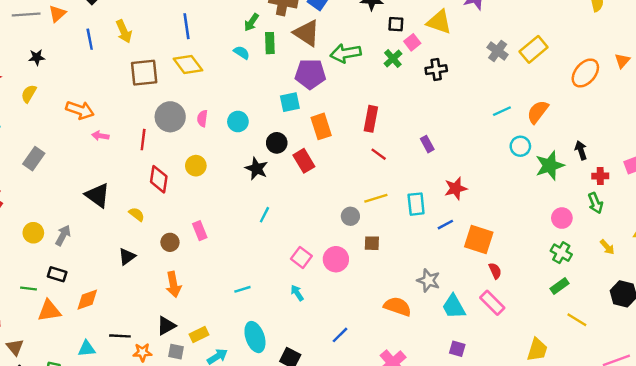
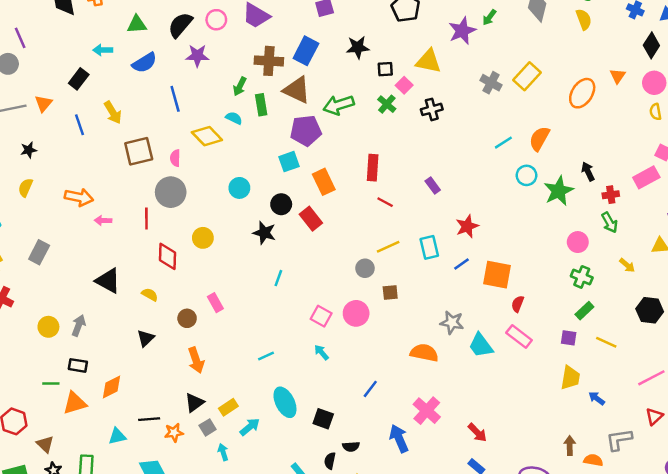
yellow diamond: (188, 65) -> (207, 136), moved
pink semicircle: (202, 118) -> (175, 158), moved
red semicircle: (495, 271) -> (518, 304), turned -126
purple square: (457, 349) -> (569, 338), moved
gray square: (176, 352) -> (208, 427), turned -35

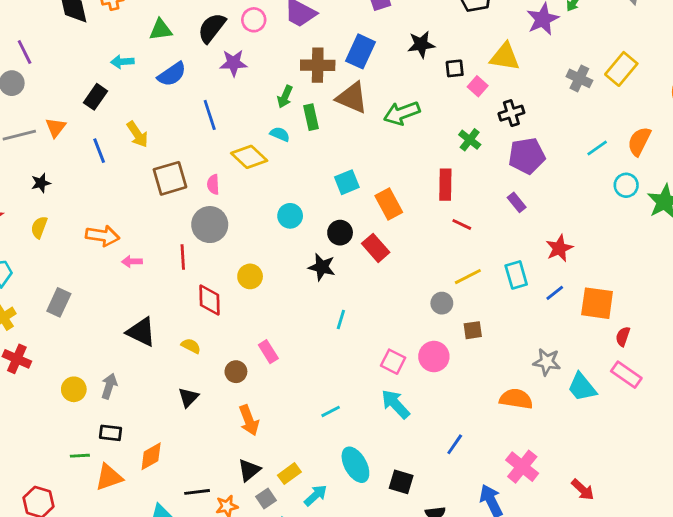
green cross: (387, 104) -> (470, 140), moved
purple pentagon: (306, 131) -> (527, 156), moved
cyan arrow: (321, 352) -> (395, 404), size x1.6

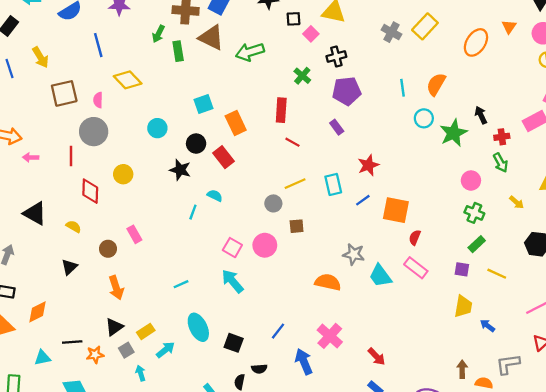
cyan semicircle: (280, 134) -> (215, 196), moved
cyan line: (597, 148) -> (403, 88), turned -66
blue line: (455, 444) -> (278, 331), moved

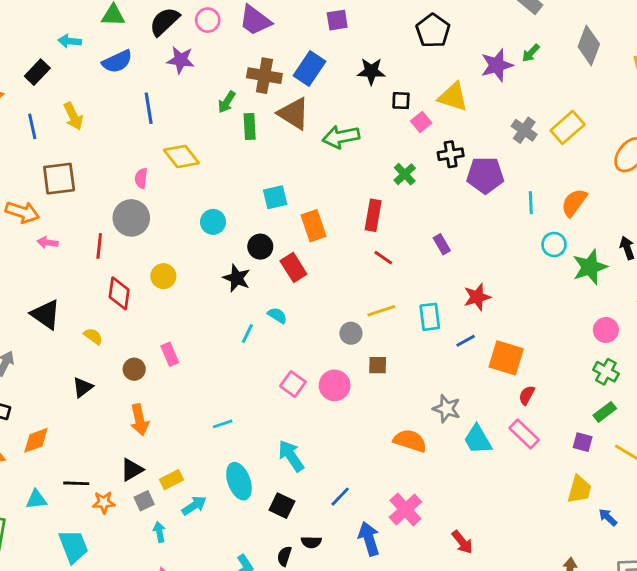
purple pentagon: (347, 91) -> (485, 175), moved
brown square: (64, 93) -> (59, 179), moved
cyan arrow: (232, 281) -> (291, 456), moved

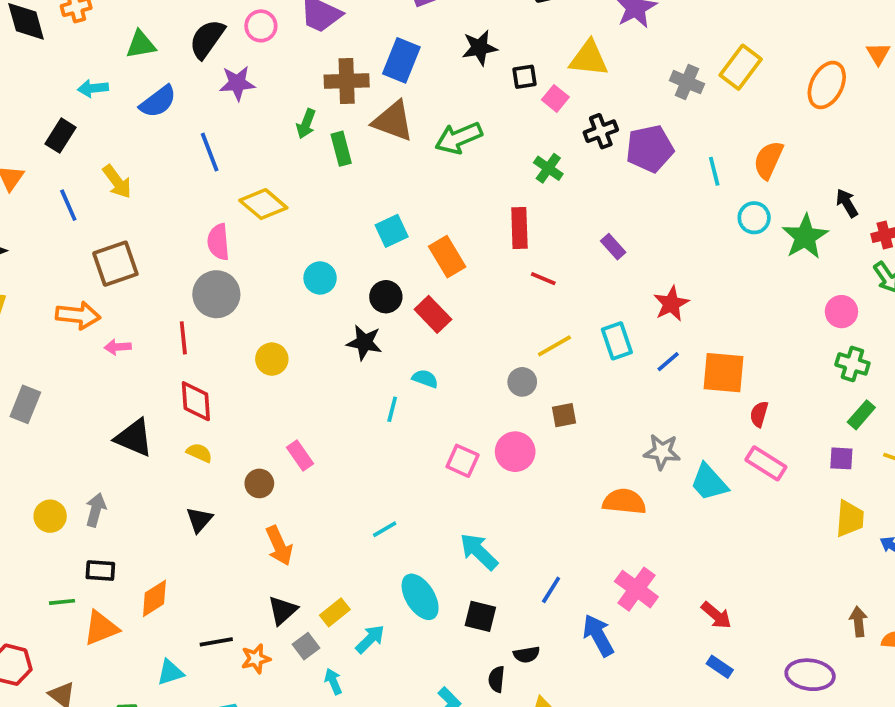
pink semicircle: (141, 178) -> (218, 242), size x1.4
red diamond: (119, 293) -> (196, 401), moved

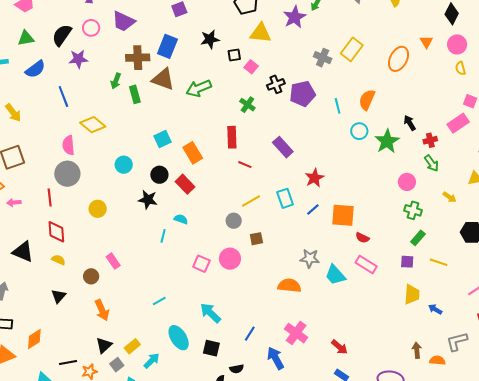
yellow triangle: (589, 59) -> (260, 33), moved
purple rectangle: (613, 247) -> (283, 147), size x1.5
red semicircle: (759, 414) -> (362, 238), turned -80

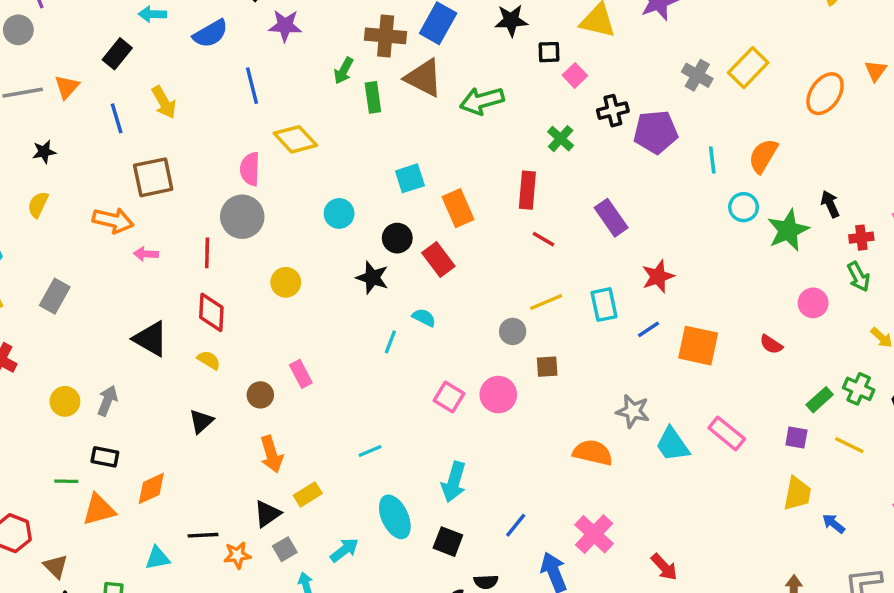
green cross: (413, 210) -> (859, 389), moved
red semicircle: (362, 238) -> (771, 344), moved
cyan arrow: (210, 313) -> (454, 482), turned -125
yellow rectangle: (132, 346) -> (308, 494), moved

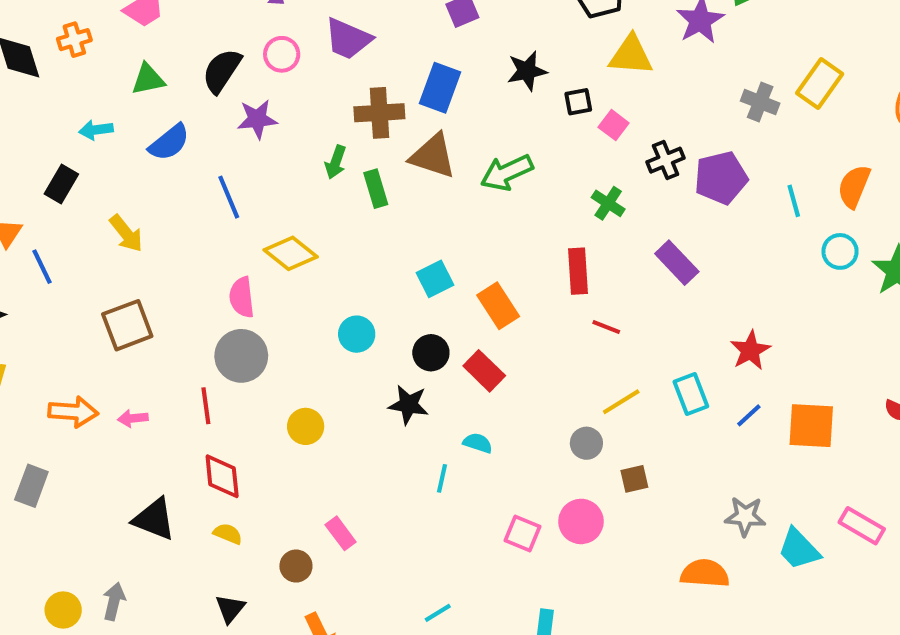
blue line: (117, 118) -> (42, 267), moved
purple rectangle: (611, 218) -> (677, 263), moved
orange arrow: (113, 220) -> (73, 412), moved

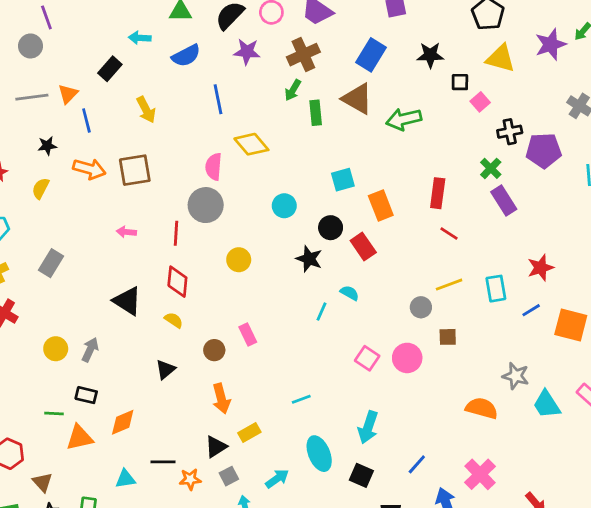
brown cross: (379, 113) -> (303, 55), moved, turned -32
green cross: (608, 203) -> (491, 168), moved
orange arrow: (73, 412) -> (89, 169), moved

